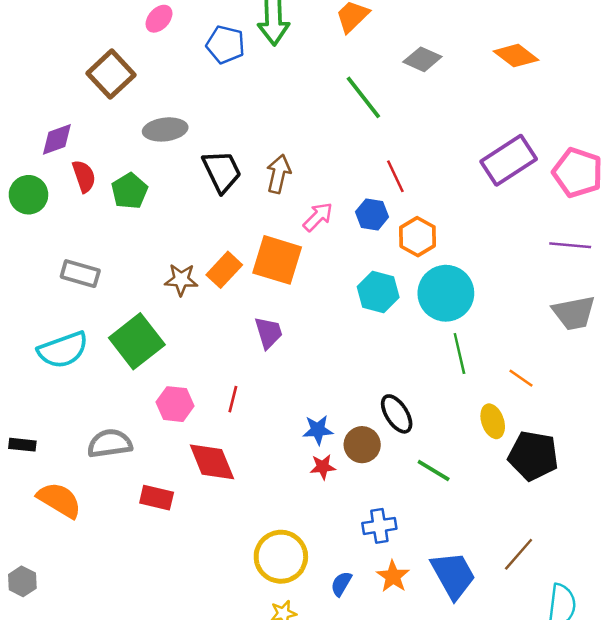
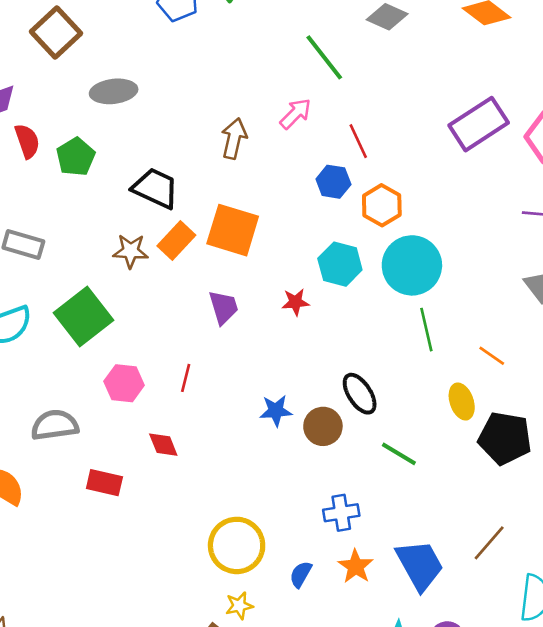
black trapezoid: (222, 171) -> (155, 188), moved, turned -39
pink arrow: (318, 217) -> (295, 114), moved
red diamond: (212, 462) -> (163, 445), size x0.6
red star: (323, 467) -> (295, 302), moved

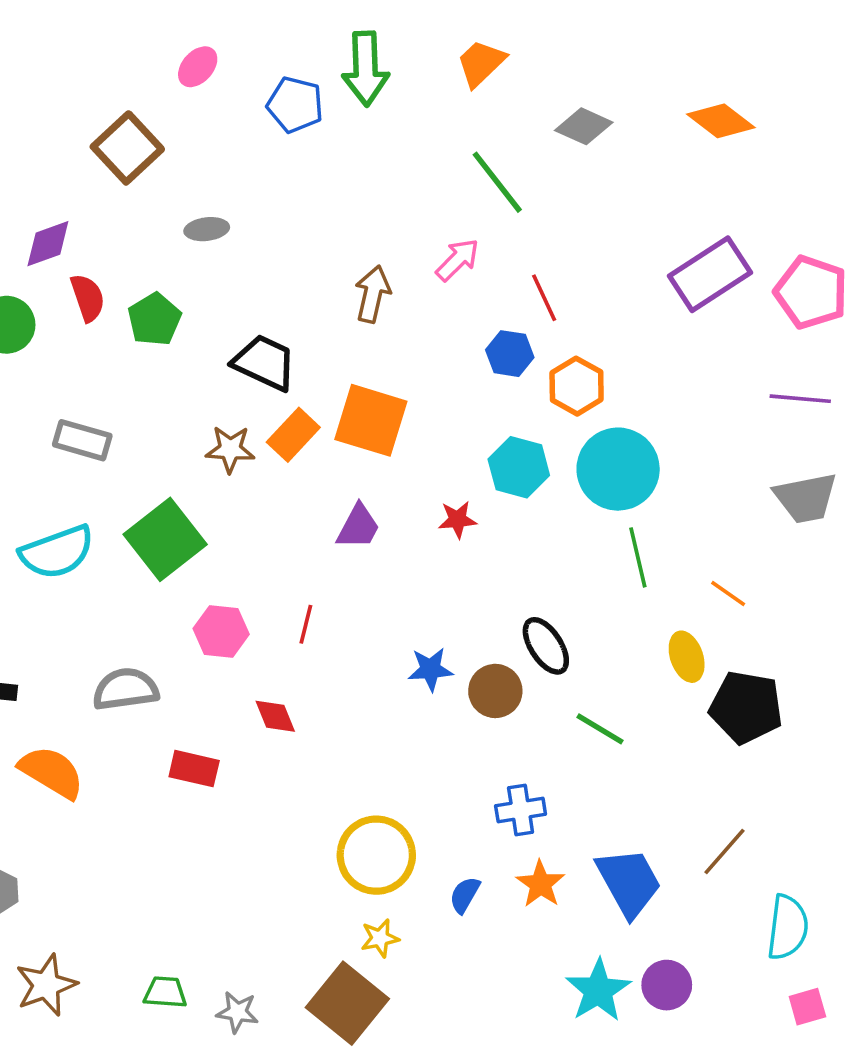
gray ellipse: (114, 91) -> (207, 229), size x0.7
purple trapezoid: (223, 307) -> (358, 527), turned 45

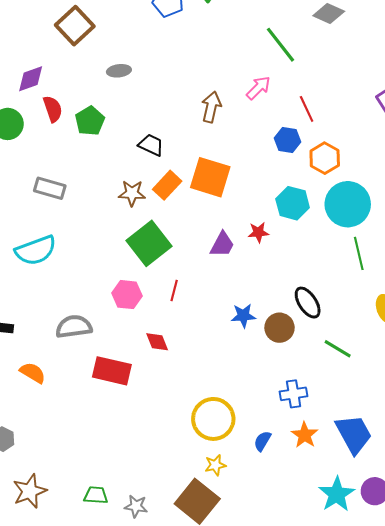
black trapezoid: (264, 363) -> (151, 145), size x0.7
purple trapezoid: (358, 527) -> (222, 244), moved
green square: (165, 539) -> (149, 243), moved
red rectangle: (194, 769) -> (112, 371), size x1.4
orange semicircle: (52, 772) -> (33, 373), size x0.7

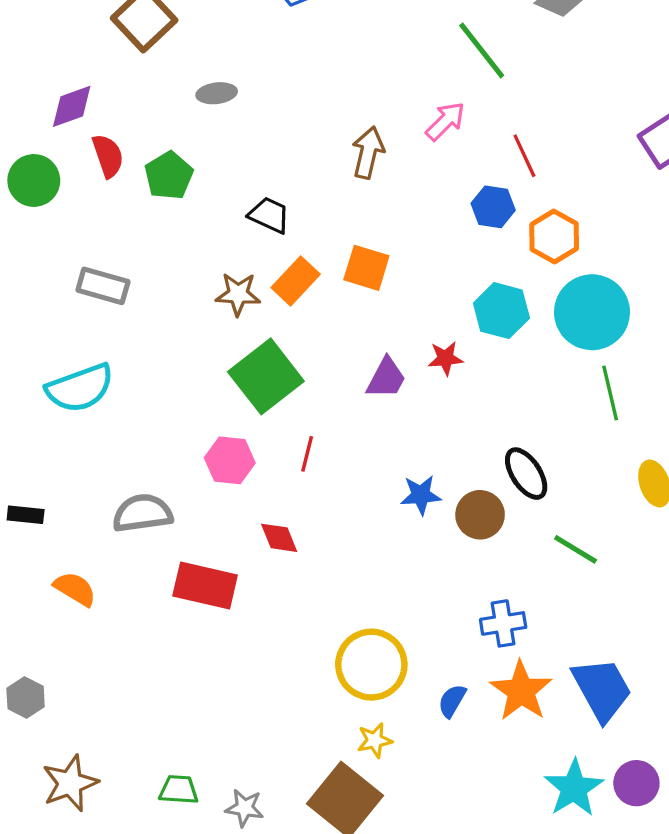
orange square: (210, 177) -> (366, 268), size x0.7
orange star: (305, 435) -> (521, 691), size x1.4

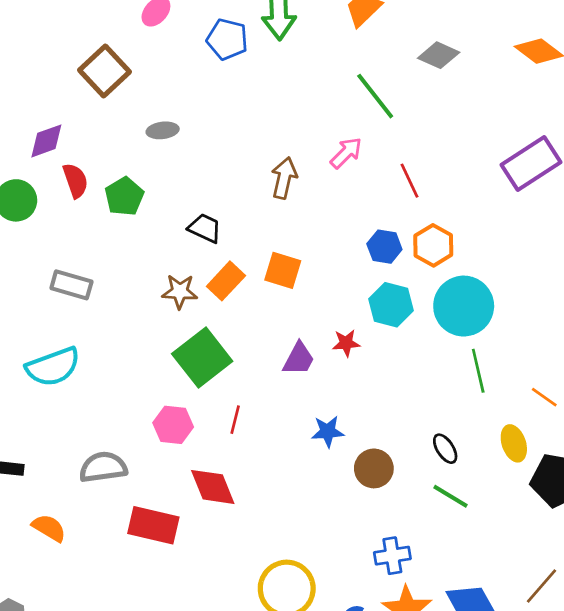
blue hexagon: (493, 207) -> (384, 247), moved
black ellipse: (526, 474) -> (445, 449), moved, size x0.7
blue star: (421, 495) -> (328, 431), moved
red diamond: (279, 538) -> (213, 487), size x1.5

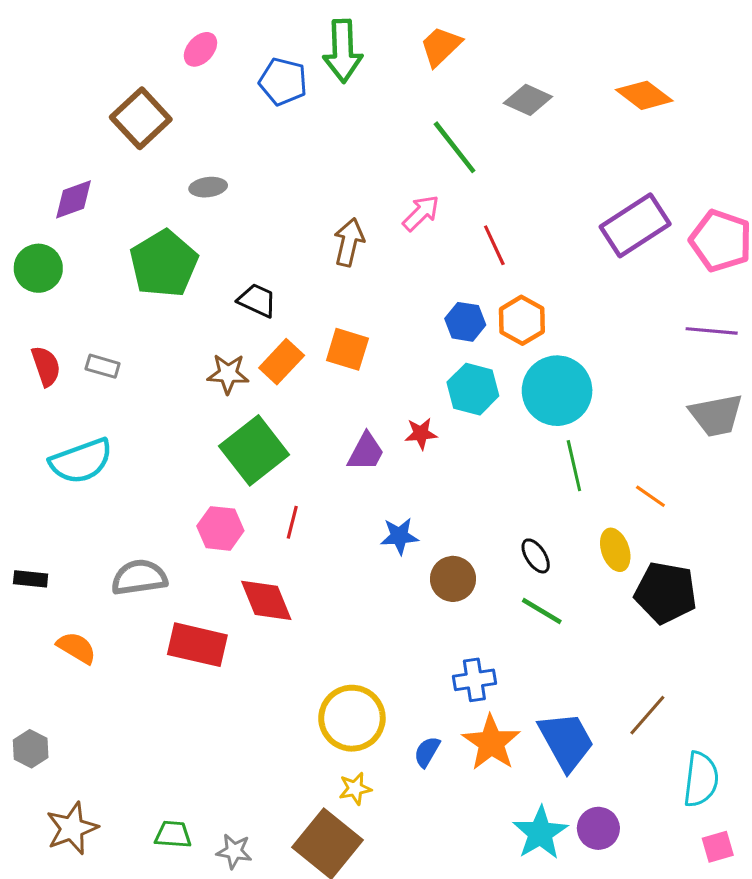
red semicircle: (75, 181) -> (46, 366), moved
green pentagon: (124, 196) -> (164, 264), size x1.5
gray rectangle: (71, 285) -> (103, 366), size x0.7

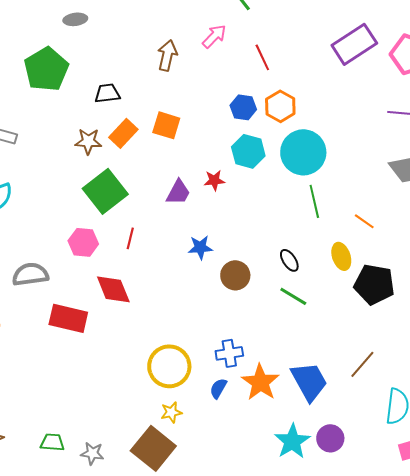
black trapezoid: (257, 300) -> (107, 93), turned -32
blue cross: (474, 680) -> (229, 353), moved

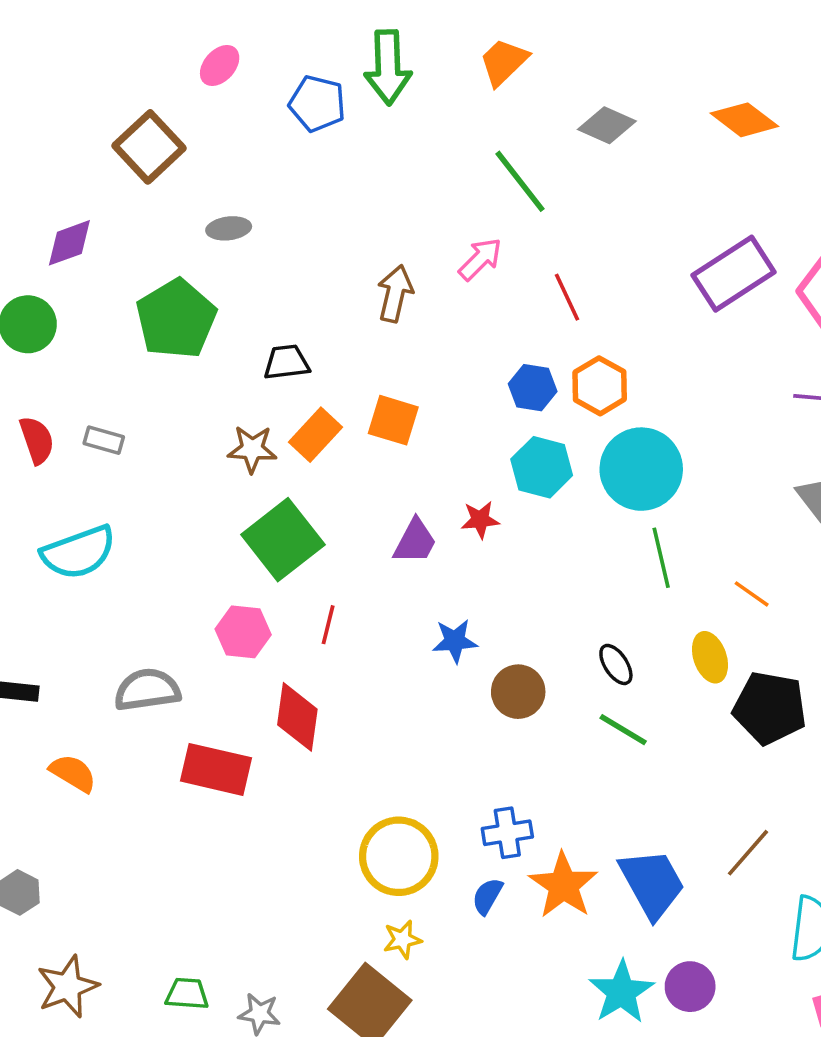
red diamond: (113, 289) -> (297, 717), turned 30

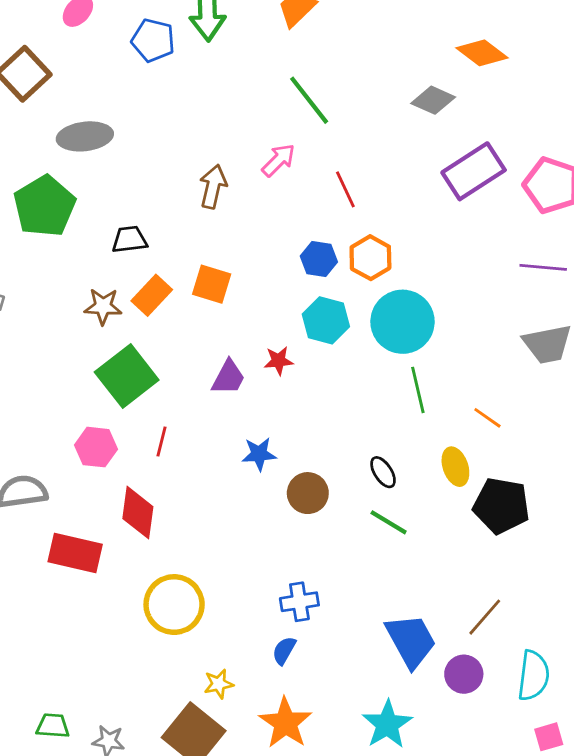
gray diamond: (607, 125) -> (433, 100), moved
gray ellipse: (229, 228) -> (85, 136), size x1.6
yellow circle: (399, 856) -> (174, 605), moved
orange star: (563, 885) -> (285, 723), moved
purple circle: (690, 987) -> (464, 674), moved

